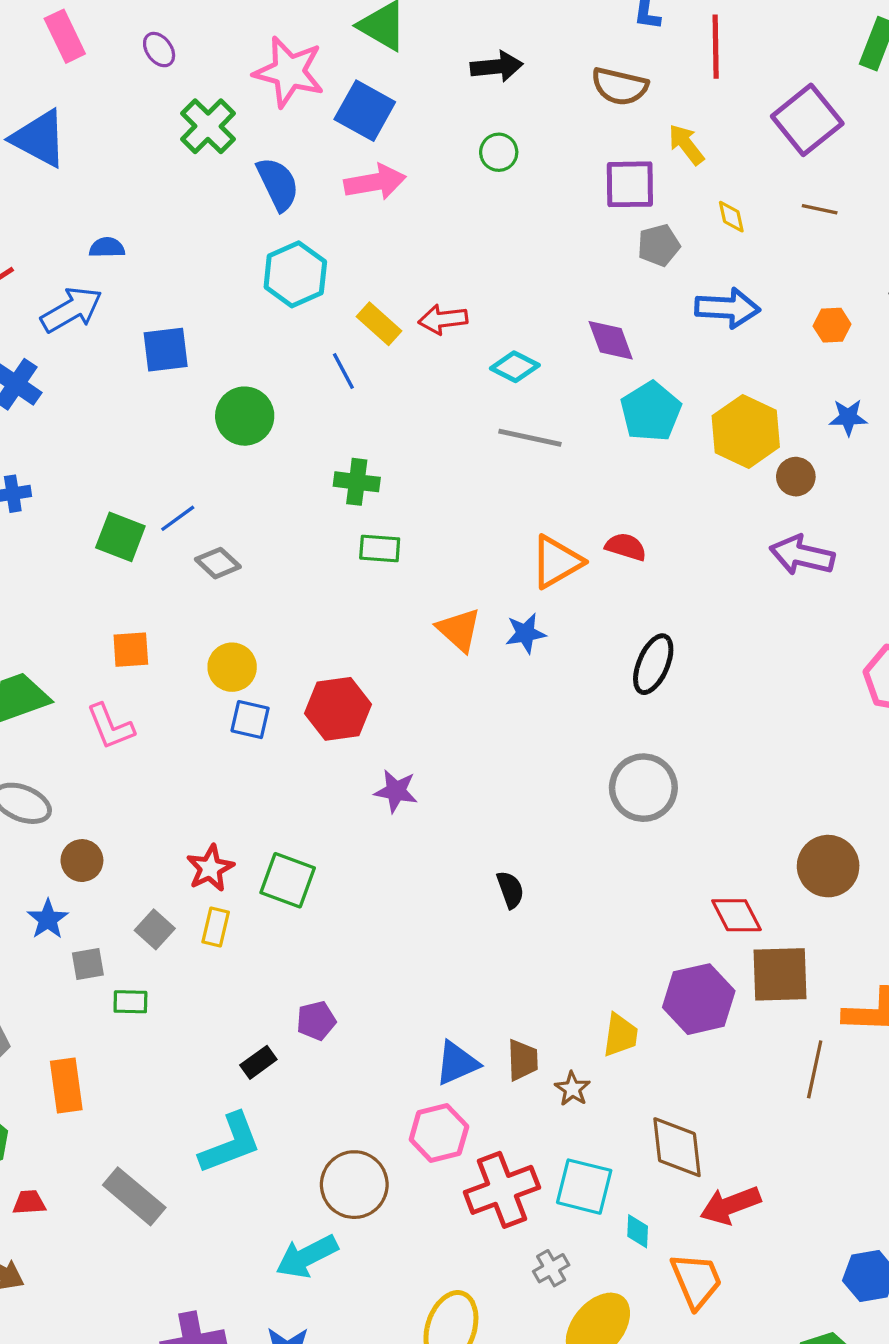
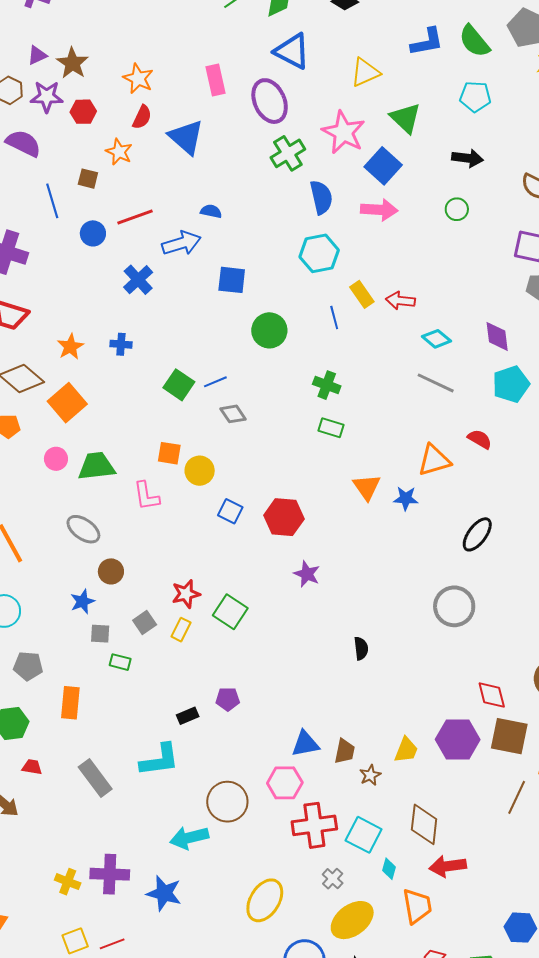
purple ellipse: (159, 50) -> (270, 101), size x2.0
red semicircle: (626, 547) -> (480, 439), moved
yellow circle: (232, 667) -> (200, 471), moved
gray cross: (551, 1268) -> (333, 879), turned -30

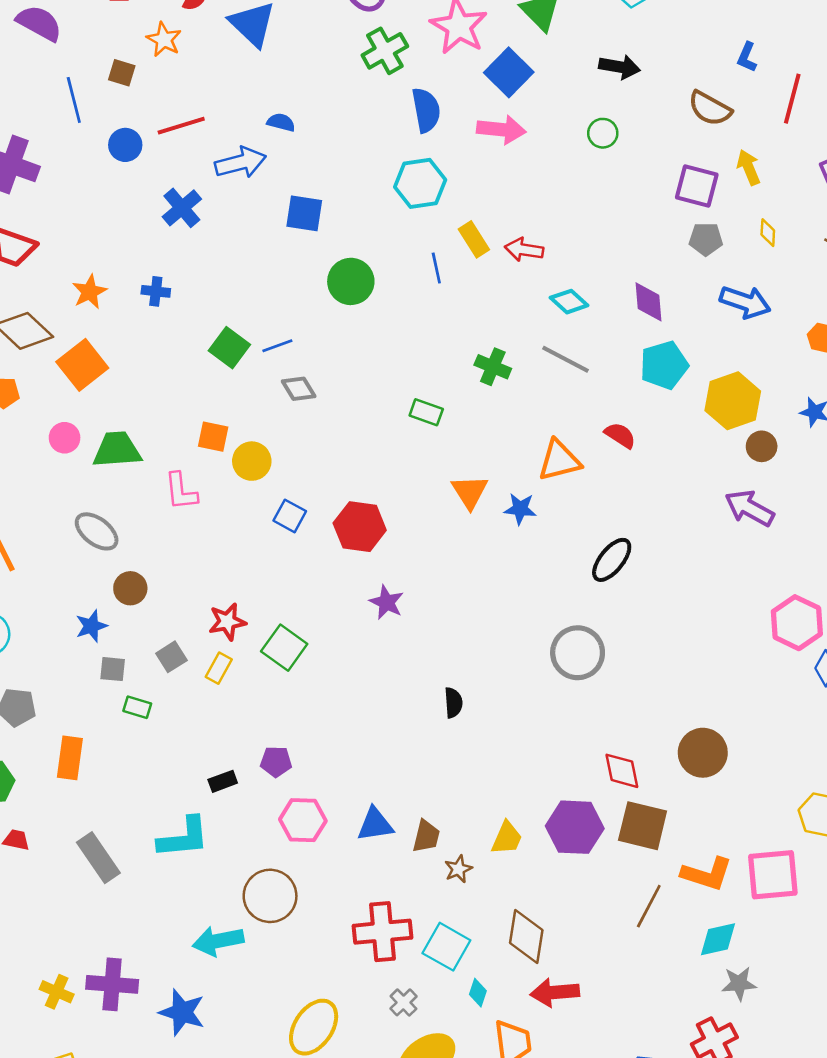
green cross: (327, 385) -> (493, 367), moved
pink hexagon: (285, 783) -> (303, 820), moved

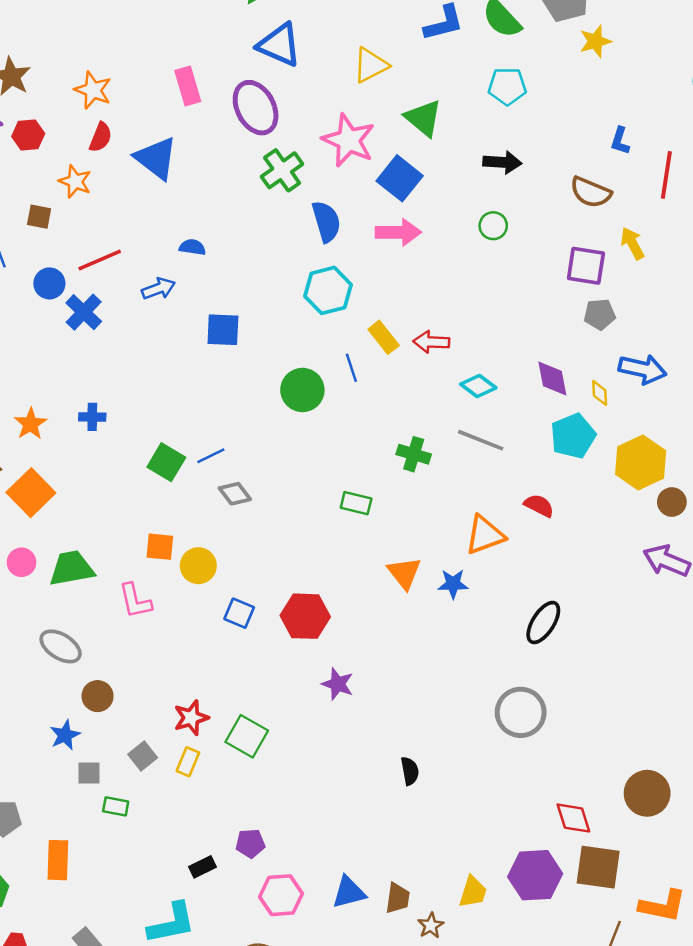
blue arrow: (240, 163) -> (159, 289), size x0.7
blue cross: (182, 208) -> (84, 312), moved
yellow diamond: (768, 233) -> (600, 393), moved
green circle: (351, 281) -> (302, 390), moved

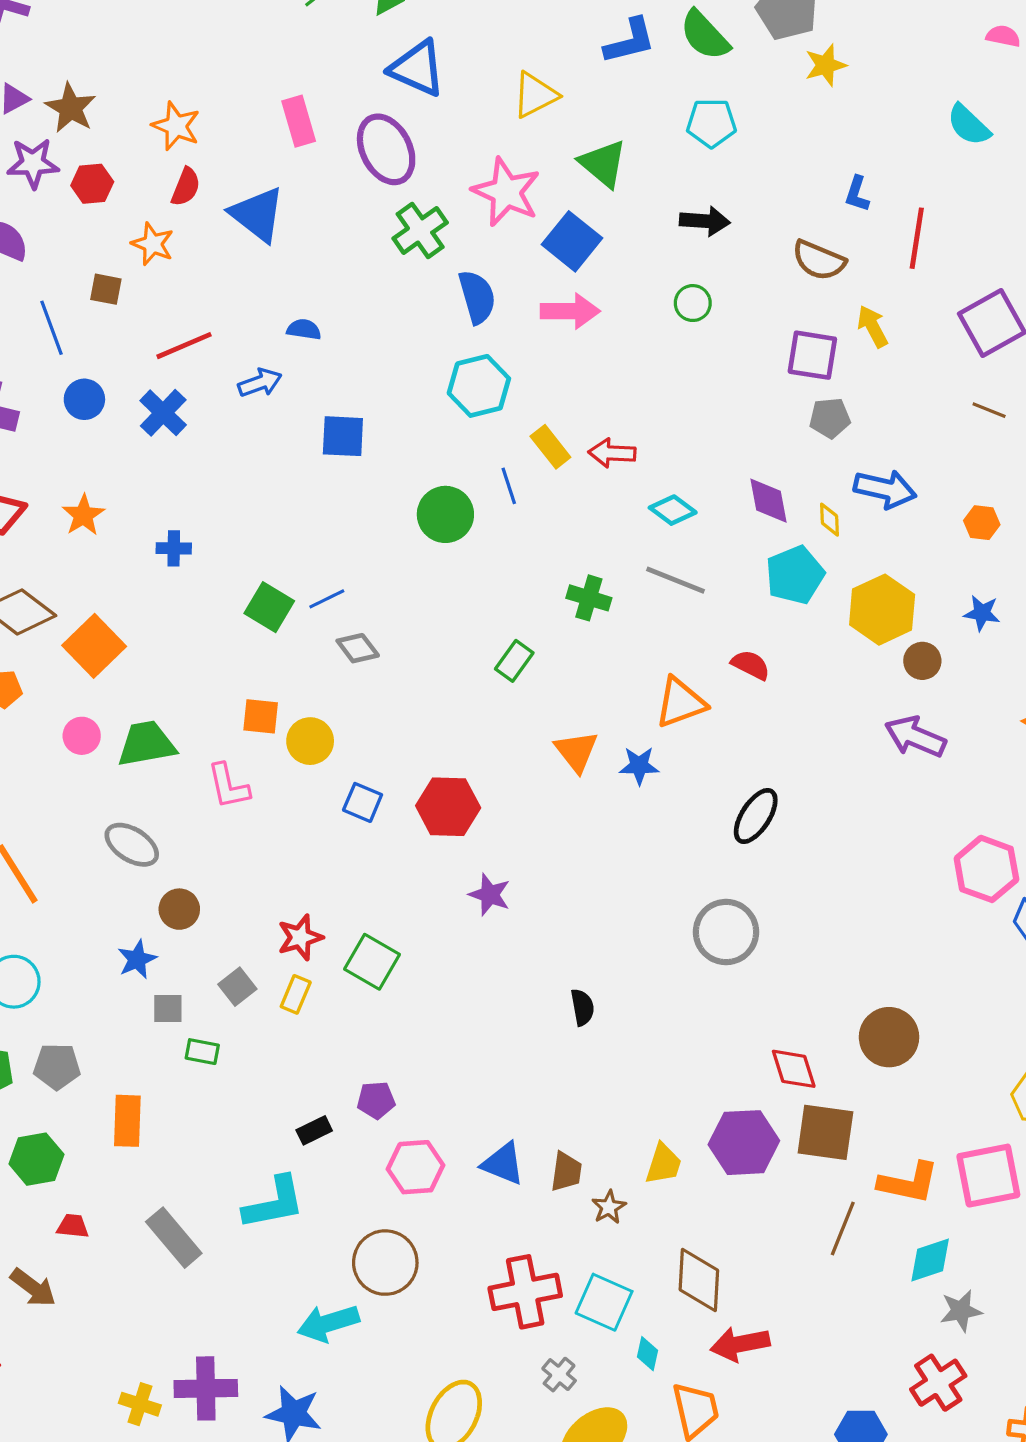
blue circle: (49, 283) -> (84, 399), moved
orange star: (31, 424) -> (83, 515), moved
green rectangle: (356, 503) -> (514, 661), turned -68
blue triangle: (349, 892) -> (503, 1164), turned 36

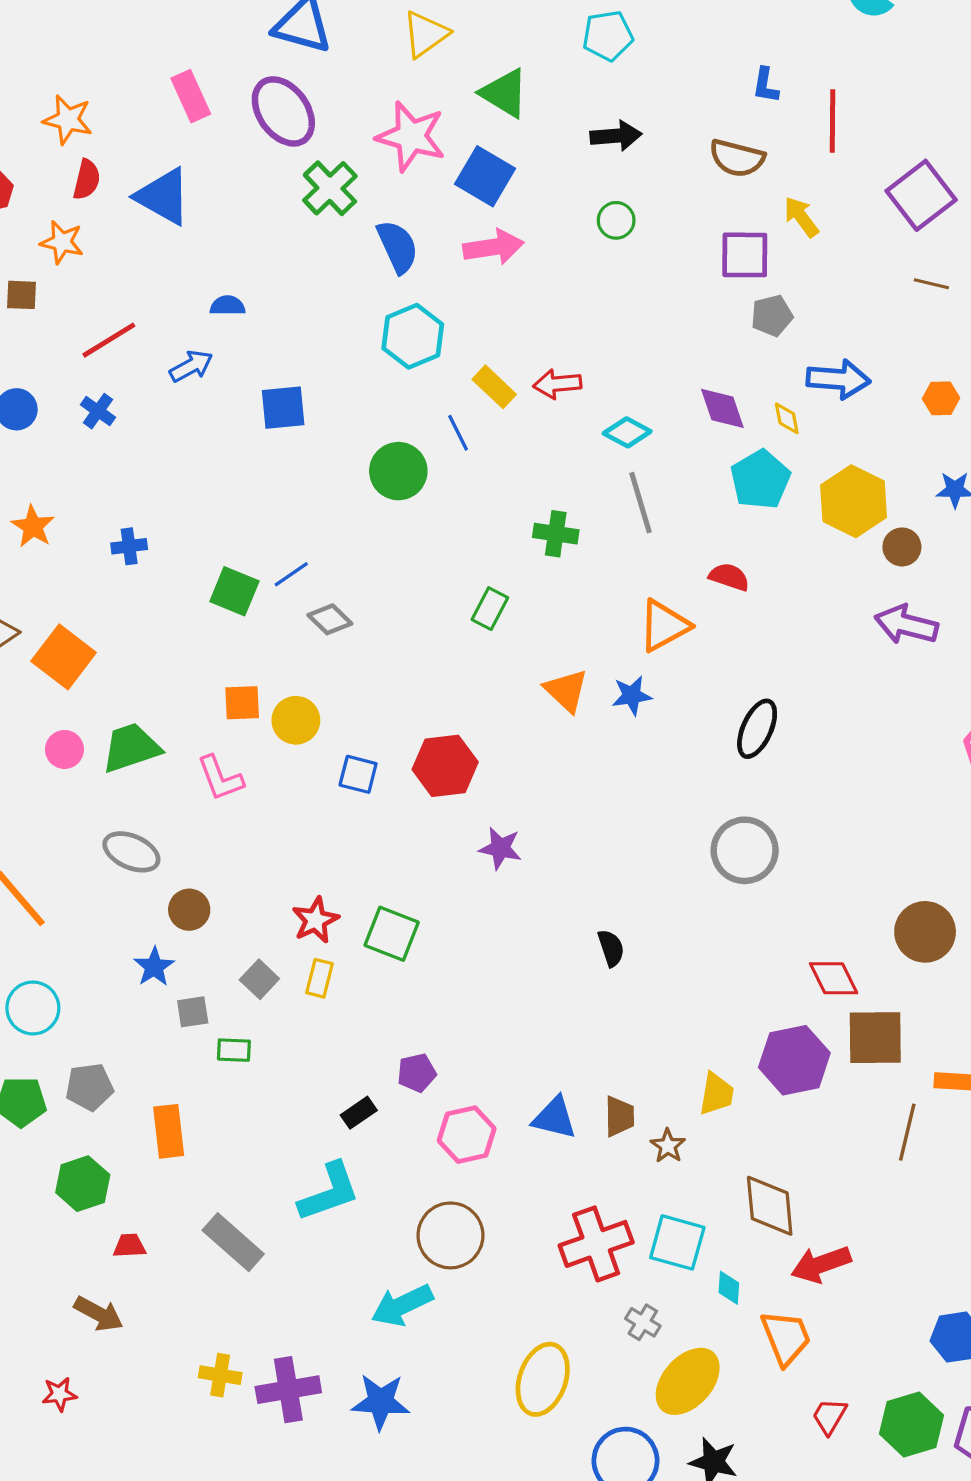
blue cross: (163, 413) -> (98, 411), size x0.7
gray line: (676, 580) -> (641, 503), turned 60
yellow cross: (140, 1404) -> (220, 1375), moved

